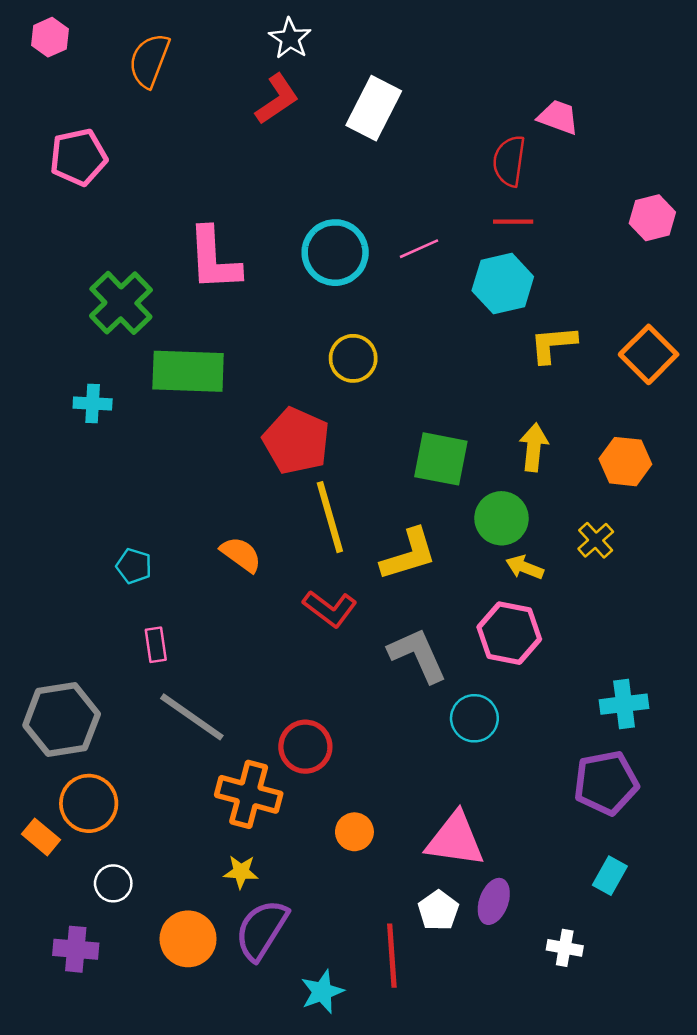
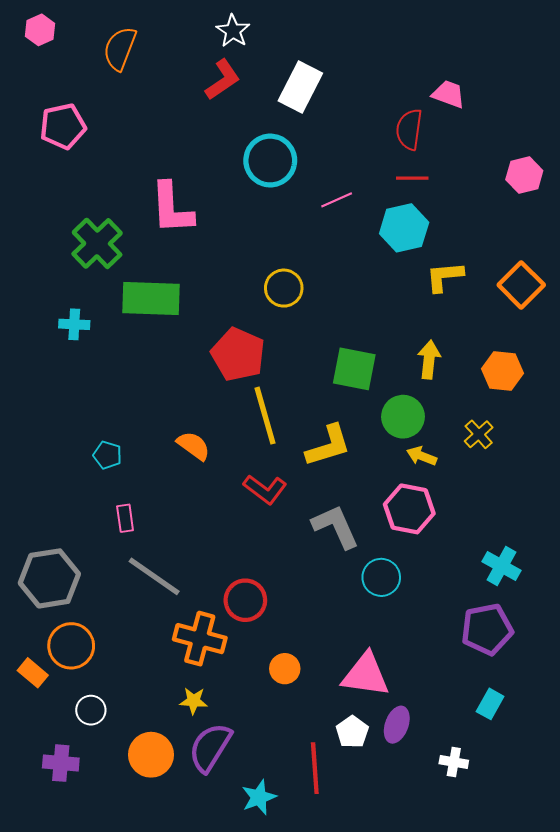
cyan circle: (335, 253) -> (270, 161), moved
cyan cross: (624, 704) -> (502, 566), turned 36

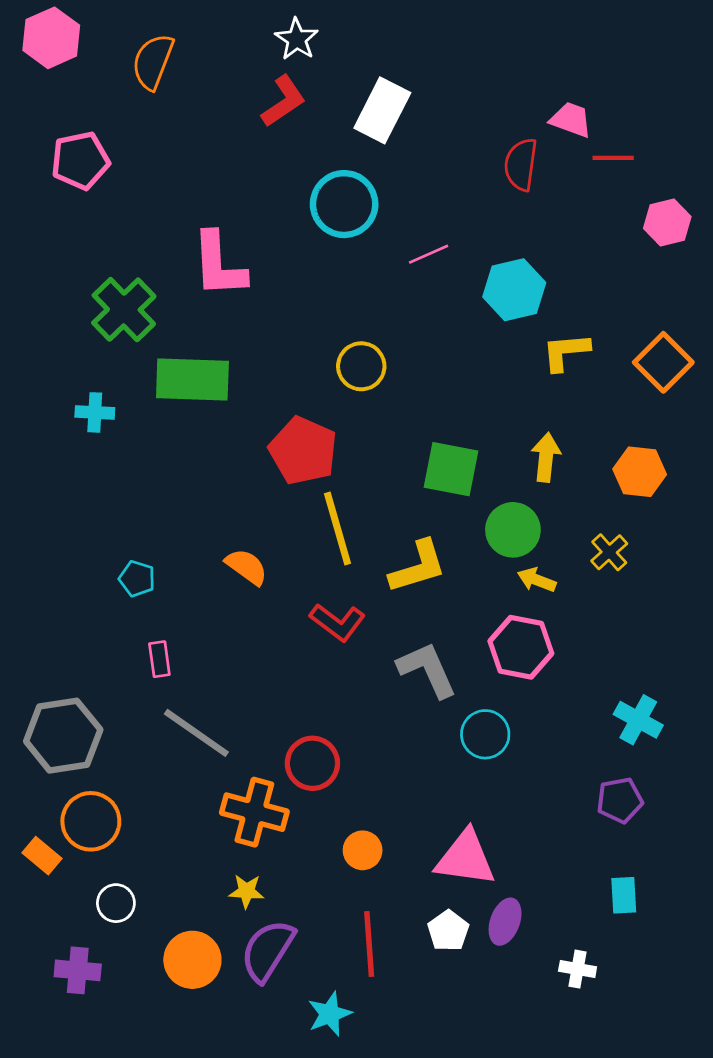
pink hexagon: (40, 30) -> (51, 38), size x1.5
red line: (412, 178) -> (613, 158), moved
purple pentagon: (487, 629) -> (620, 800), size x0.7
cyan rectangle: (490, 704) -> (624, 895), turned -32
red line: (315, 768) -> (369, 944), moved

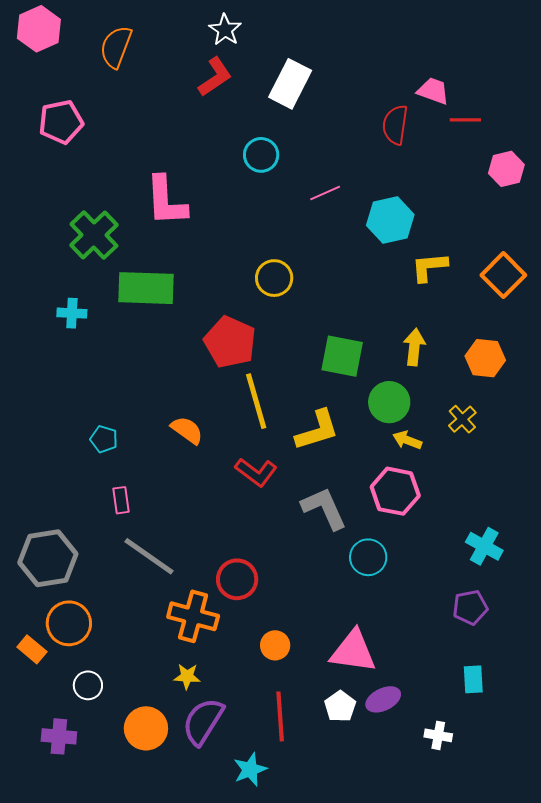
cyan circle: (344, 204) -> (261, 155), size x0.7
purple ellipse: (505, 922) -> (383, 699), turned 44

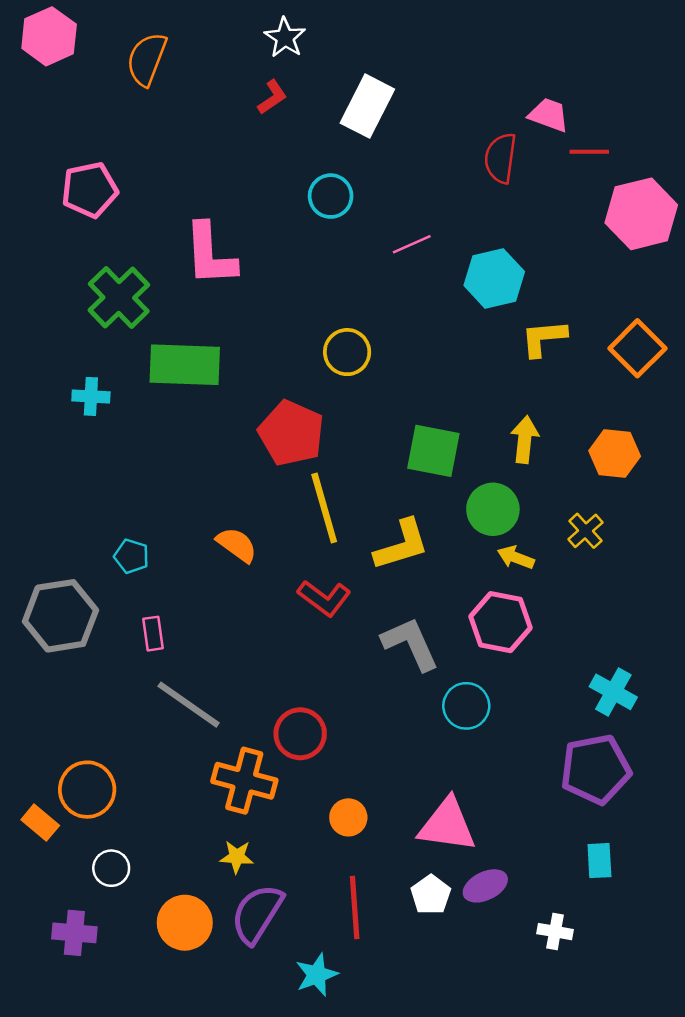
red L-shape: (215, 77) -> (272, 97), size x0.7
pink pentagon: (61, 122) -> (90, 190), moved
pink hexagon: (506, 169) -> (641, 214), size x1.6
gray hexagon: (48, 558) -> (60, 616), moved
purple pentagon: (470, 607) -> (596, 769), size x1.6

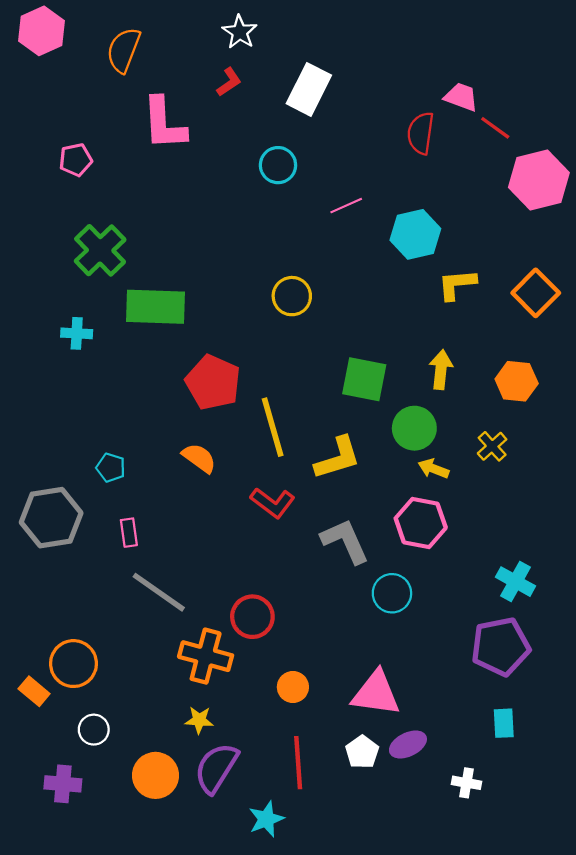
red line: (589, 152) -> (495, 128), turned 36
pink pentagon: (90, 190) -> (76, 160), size x0.7
pink L-shape: (210, 254) -> (164, 124), moved
red pentagon: (291, 433) -> (213, 382), moved

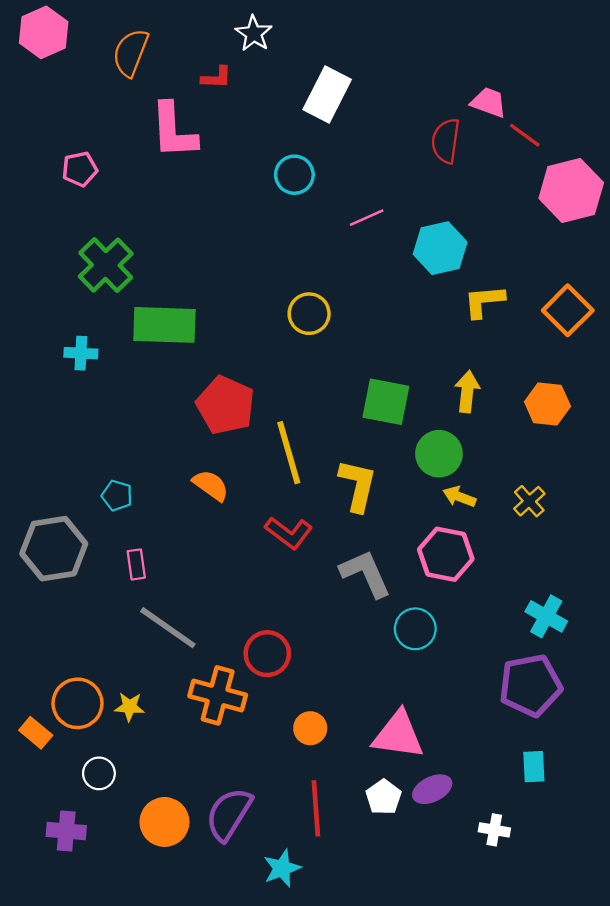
red L-shape: (229, 82) -> (216, 78), moved, turned 36
yellow cross: (492, 446) -> (529, 501), moved
yellow L-shape: (338, 458) -> (358, 485), turned -60
yellow star: (199, 720) -> (129, 707), moved

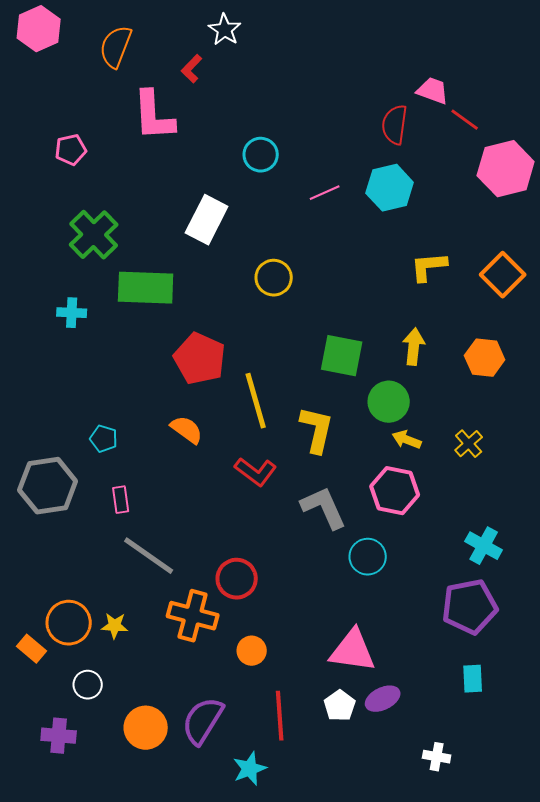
red L-shape: (216, 78) -> (192, 69), turned 132
white rectangle: (327, 94) -> (207, 220), moved
cyan hexagon: (440, 248) -> (390, 188), moved
orange circle: (310, 728) -> (252, 651), moved
white cross: (494, 830) -> (437, 757), moved

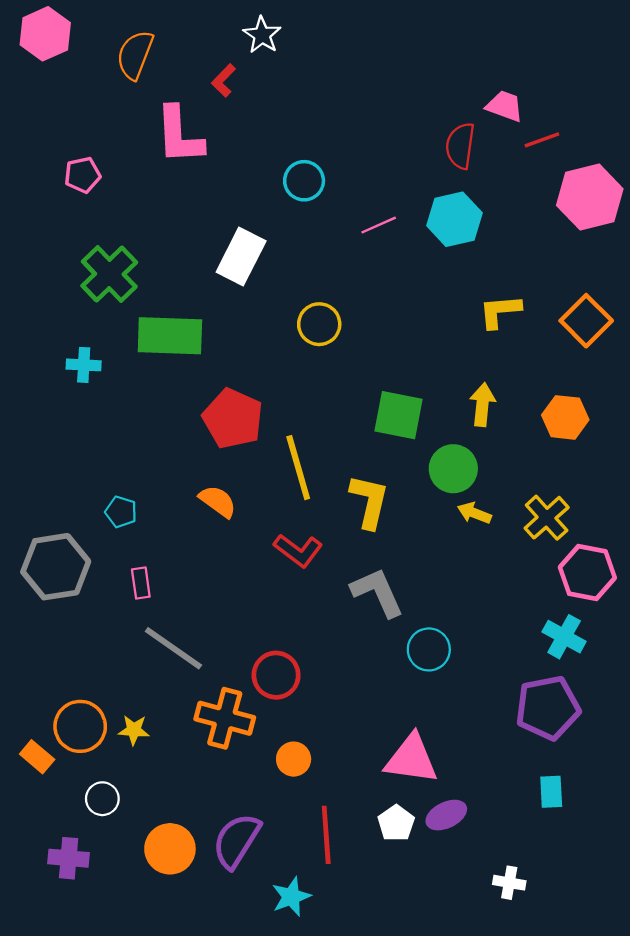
red line: (465, 120) -> (542, 140), turned -56
yellow cross: (469, 444) -> (547, 518), size x1.4
pink hexagon: (395, 491) -> (587, 573), moved

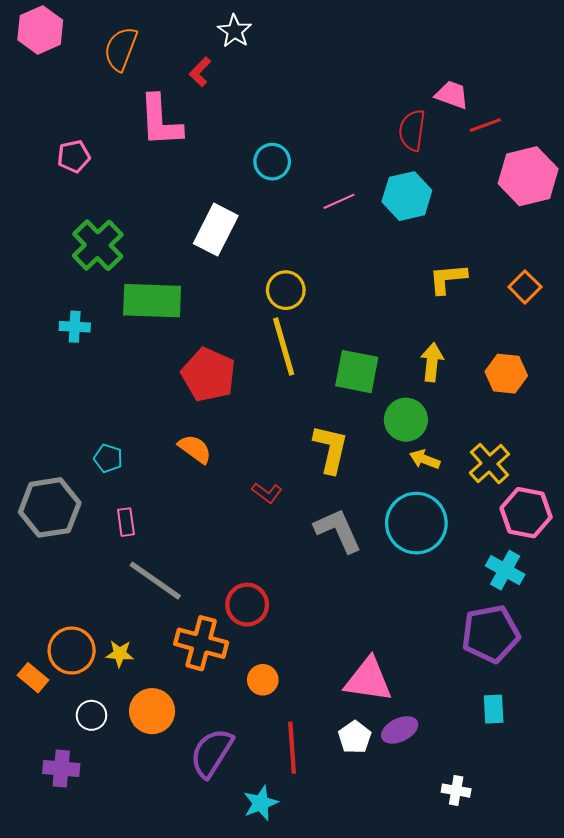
orange square: (586, 321) -> (525, 287), size x0.7
yellow line: (298, 468) -> (284, 347), moved
red L-shape: (298, 550) -> (267, 493), size x0.7
cyan circle: (429, 649) -> (416, 523), moved, size x1.6
orange circle: (170, 849) -> (152, 711), moved

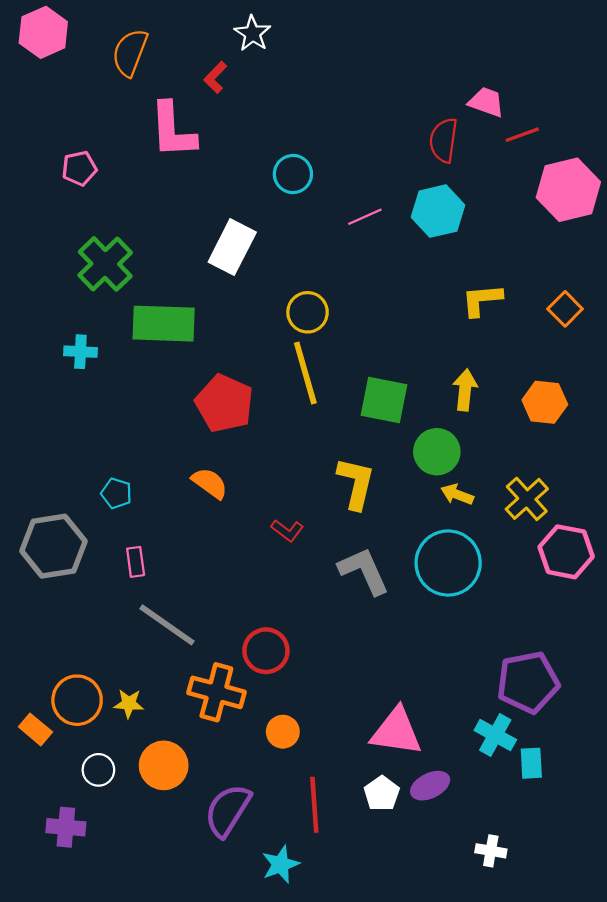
cyan cross: (505, 570) -> (495, 735), moved

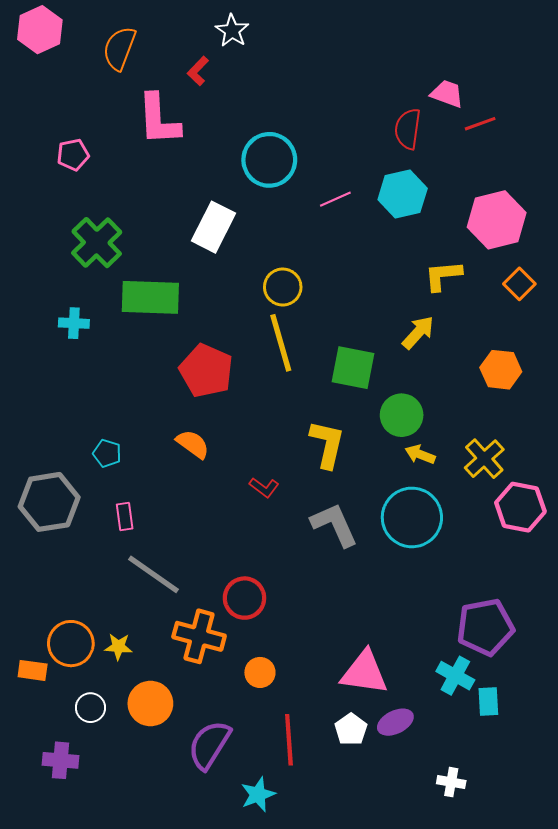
cyan circle: (293, 174) -> (269, 160), size x1.5
pink hexagon: (568, 190) -> (497, 220), moved
yellow arrow: (465, 390) -> (418, 332), moved, turned 36
orange rectangle: (35, 729) -> (33, 670), turned -32

